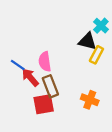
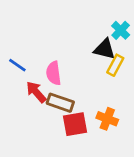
blue line: (18, 65) -> (17, 65), moved
brown rectangle: (50, 86) -> (60, 103), turned -50
red square: (44, 104) -> (75, 124), moved

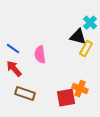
red arrow: (36, 92) -> (14, 69), moved
brown rectangle: (60, 103) -> (25, 94), moved
red square: (75, 124) -> (66, 98), moved

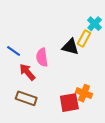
black triangle: (78, 37) -> (70, 47), moved
yellow rectangle: (86, 49) -> (84, 38), moved
red arrow: (14, 69) -> (27, 72), moved

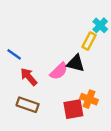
black triangle: (70, 47) -> (76, 63), moved
pink semicircle: (42, 57) -> (59, 71), moved, turned -126

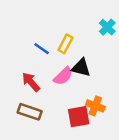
yellow rectangle: (89, 41) -> (65, 44), moved
blue line: (14, 54) -> (42, 49), moved

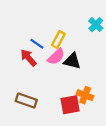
pink semicircle: (63, 76) -> (56, 57), moved
red arrow: (31, 82) -> (28, 58), moved

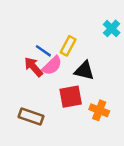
pink semicircle: (56, 57) -> (52, 66), moved
red square: (70, 105) -> (71, 97), moved

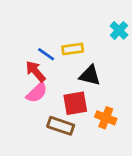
yellow rectangle: (68, 46) -> (73, 49), turned 54
pink semicircle: (52, 66) -> (37, 93), moved
brown rectangle: (31, 116) -> (61, 126), moved

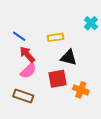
blue line: (46, 54) -> (19, 36), moved
brown rectangle: (61, 126) -> (23, 96), moved

